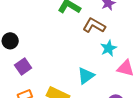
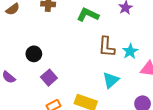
brown L-shape: (94, 26) -> (107, 47), moved, turned -110

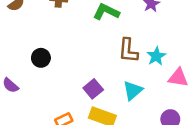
purple square: (49, 78) -> (93, 89), moved

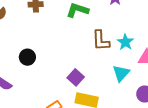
cyan triangle: (133, 90) -> (121, 73), moved

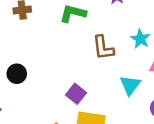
cyan star: (125, 42) -> (140, 39), moved

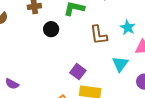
black circle: (17, 74) -> (51, 29), moved

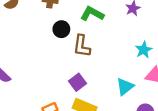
brown L-shape: (99, 35) -> (82, 46), moved

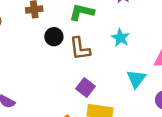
cyan star: (144, 50) -> (120, 38), moved

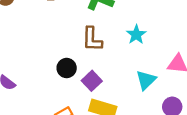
black circle: (54, 37) -> (67, 68), moved

